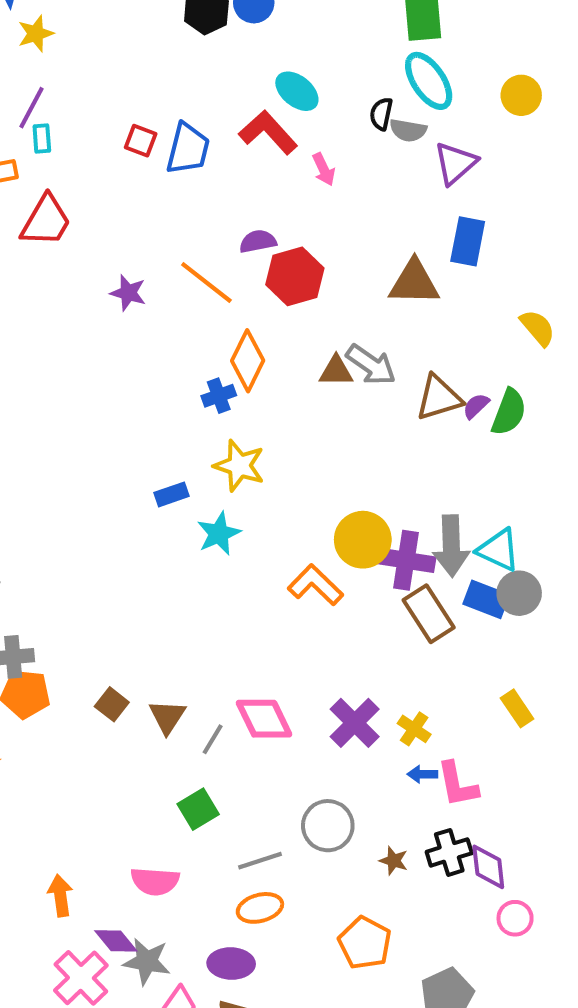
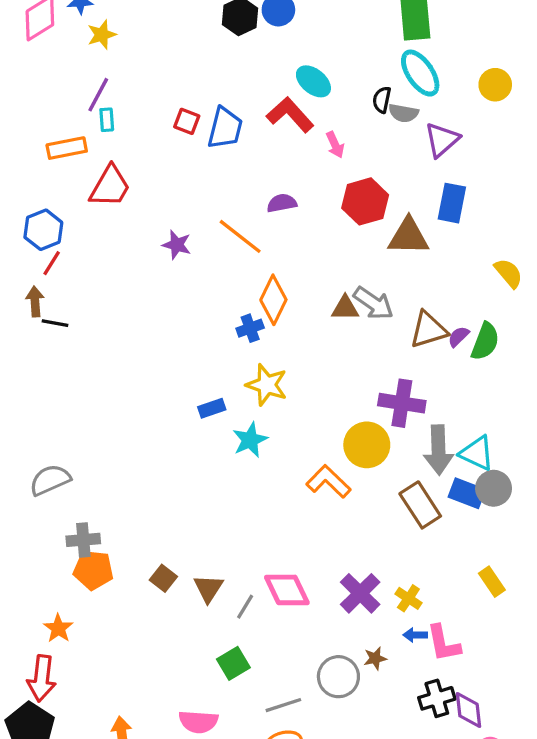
red hexagon: (295, 276) -> (365, 201), moved
purple cross: (406, 560) -> (402, 403), moved
brown star: (394, 861) -> (375, 658), moved, turned -30

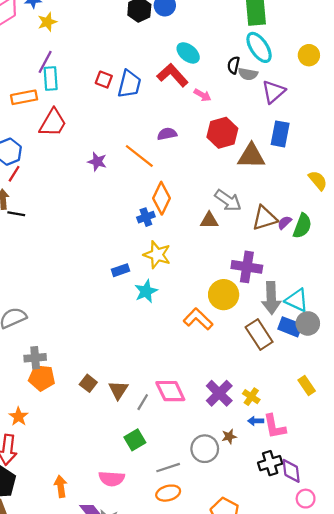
cyan rectangle: (107, 120) -> (51, 78), size x1.5
pink arrow: (335, 145) -> (203, 95), turned -35
brown triangle: (345, 308) -> (209, 220), moved

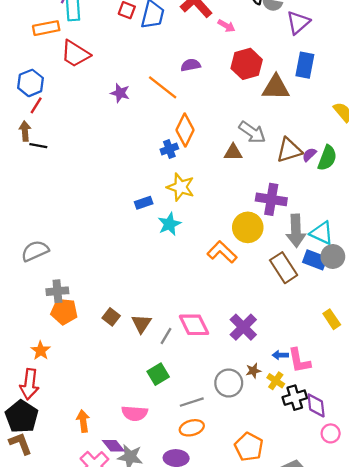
red trapezoid: (53, 123) -> (75, 54), turned 92
yellow cross: (251, 397) -> (276, 381), moved

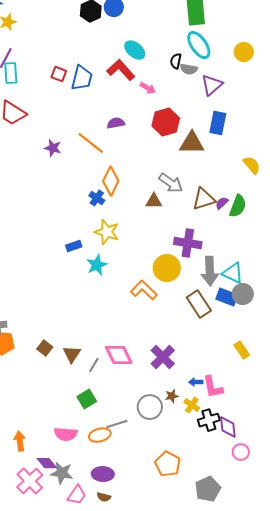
blue cross: (169, 149) -> (97, 198), turned -35
orange ellipse: (192, 428) -> (100, 435), moved

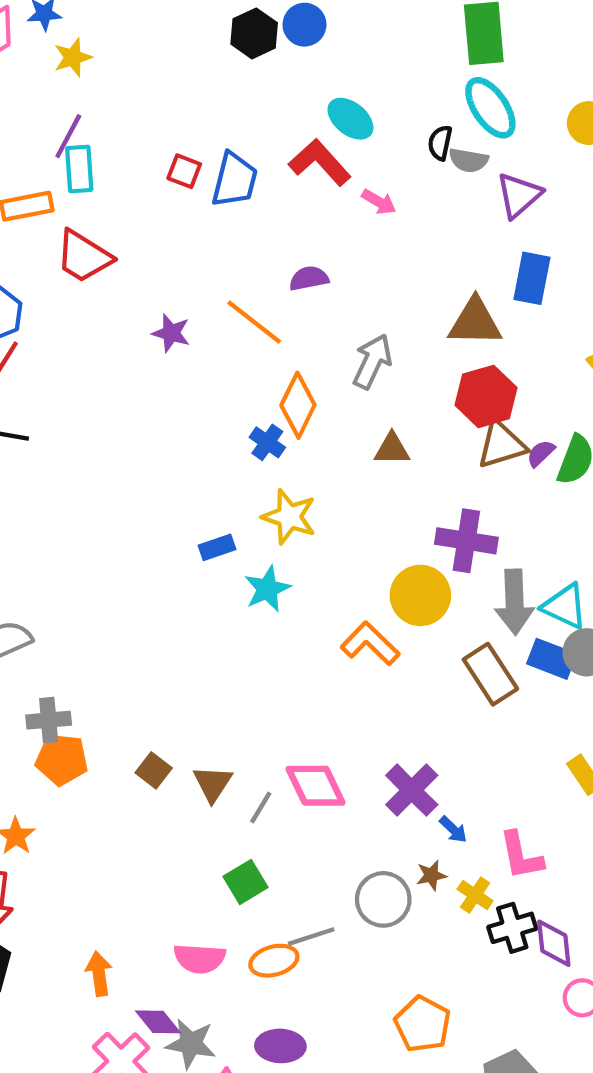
red hexagon: (166, 122) -> (486, 396), moved
gray arrow: (171, 183) -> (372, 361), moved, turned -100
blue arrow: (196, 382) -> (453, 829), moved, turned -136

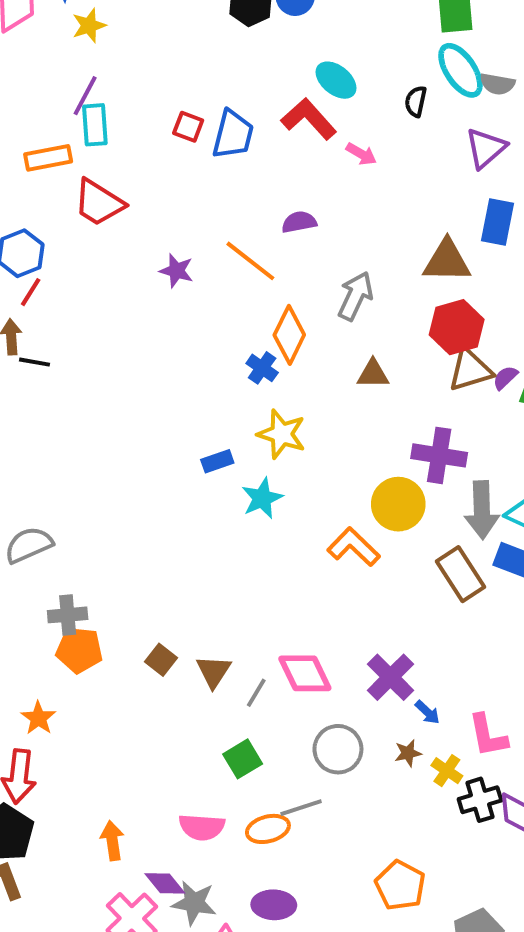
gray semicircle: (469, 160) -> (497, 84), moved
gray circle: (383, 899) -> (338, 749), moved

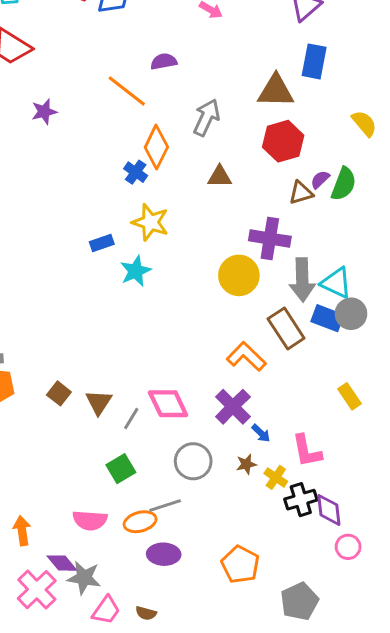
purple star: (177, 271) -> (44, 112), moved, turned -30
brown triangle: (470, 370) -> (301, 193), moved, size x0.7
orange L-shape: (354, 547) -> (246, 357), moved
purple ellipse: (274, 905) -> (164, 554), moved

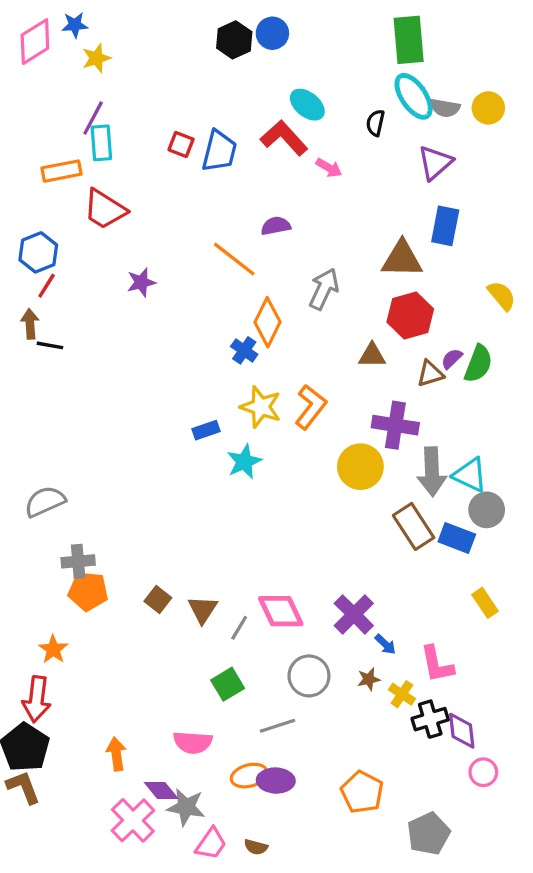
brown triangle: (220, 177) -> (372, 355), moved
blue rectangle: (327, 318) -> (457, 538), moved
orange L-shape: (246, 357) -> (311, 407), moved, turned 84
orange ellipse: (140, 522) -> (249, 776), moved

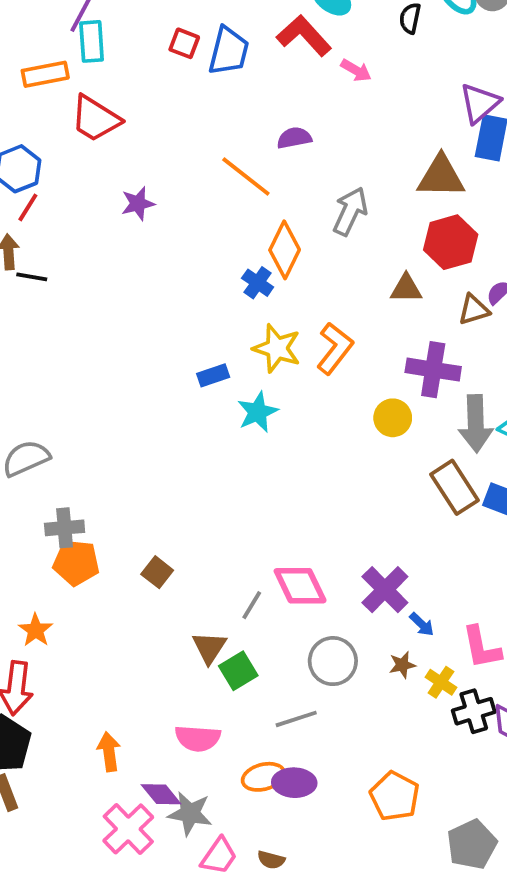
purple triangle: (435, 163) -> (480, 103), moved
yellow circle: (360, 467) -> (393, 418), size x0.7
brown triangle: (203, 609) -> (209, 648), moved

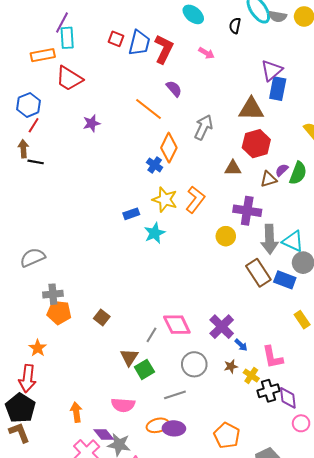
red L-shape: (304, 36) -> (164, 49), moved, turned 68
purple semicircle: (294, 138) -> (174, 89), turned 60

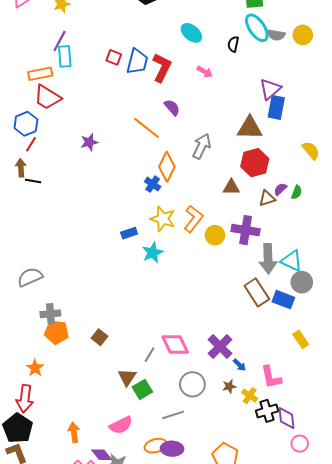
red trapezoid: (69, 79) -> (47, 97), moved
green semicircle: (298, 173) -> (297, 192), size x0.6
yellow circle: (226, 236) -> (215, 235), moved
pink semicircle: (123, 405) -> (121, 425), turned -30

